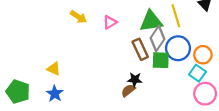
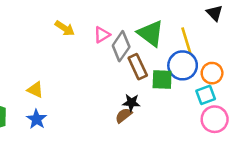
yellow line: (176, 16) -> (186, 41), moved
green triangle: (151, 21) -> (151, 33), turned 45
gray diamond: (157, 39) -> (121, 46), moved
cyan square: (197, 73) -> (206, 95), turned 35

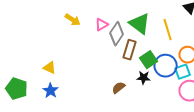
blue circle: (183, 65) -> (166, 66), moved
brown rectangle: (138, 67) -> (130, 50), turned 42
green square: (162, 79) -> (149, 60), turned -36
black star: (131, 103) -> (144, 78), moved

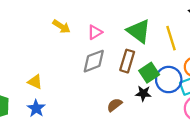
gray diamond: (117, 34) -> (94, 61), moved, turned 35

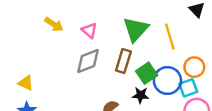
green triangle: (139, 31) -> (136, 29), turned 35
pink triangle: (95, 32) -> (89, 30), turned -49

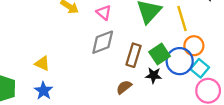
brown rectangle: (123, 61) -> (133, 55), moved
orange circle: (194, 67) -> (194, 46), moved
cyan square: (188, 88) -> (200, 68), turned -30

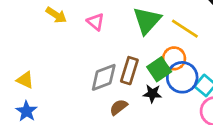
yellow line: (182, 18) -> (185, 29), turned -40
gray diamond: (103, 42) -> (104, 77), moved
orange circle: (194, 46) -> (174, 58), moved

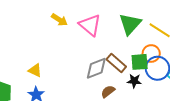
pink triangle: (96, 22) -> (90, 25), size x1.6
green square: (159, 69) -> (140, 62), turned 30
brown rectangle: (129, 71) -> (116, 63), turned -66

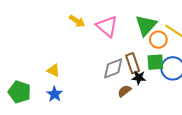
orange circle: (151, 53) -> (158, 40), moved
brown rectangle: (116, 63) -> (133, 63), turned 30
black star: (134, 81) -> (139, 78), moved

